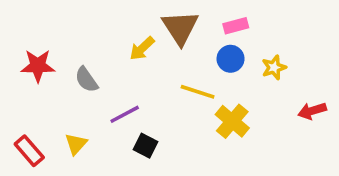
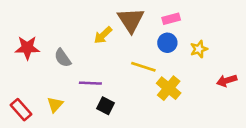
purple line: (125, 114) -> (90, 83), turned 30

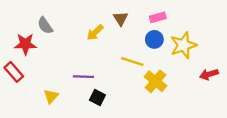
brown triangle: (131, 20) -> (121, 19), size x0.6
yellow star: (199, 49) -> (183, 45), size x1.6
gray semicircle: (63, 58) -> (45, 25), moved
red rectangle: (21, 110) -> (14, 72), moved

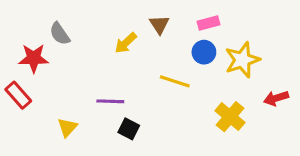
yellow cross: (155, 81) -> (230, 117), moved

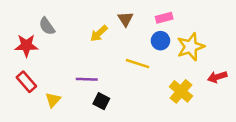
red rectangle: (18, 95) -> (26, 82), moved

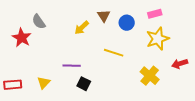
pink rectangle: (164, 18) -> (155, 14), moved
blue circle: (160, 41) -> (127, 23), moved
red star: (26, 45) -> (22, 38), turned 30
red rectangle: (26, 82) -> (13, 85), moved, turned -54

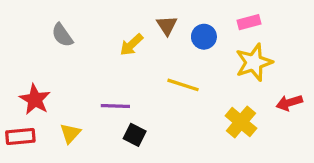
red star: (22, 38) -> (35, 99), moved

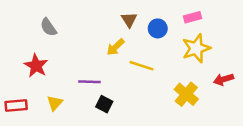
yellow arrow: (131, 45) -> (115, 47), moved
red star: (35, 99) -> (36, 66), moved

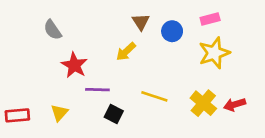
red star: (36, 66) -> (74, 65), moved
yellow line: (142, 66) -> (154, 96), moved
red arrow: (224, 79) -> (235, 105), moved

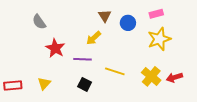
purple line: (97, 90) -> (82, 59), moved

